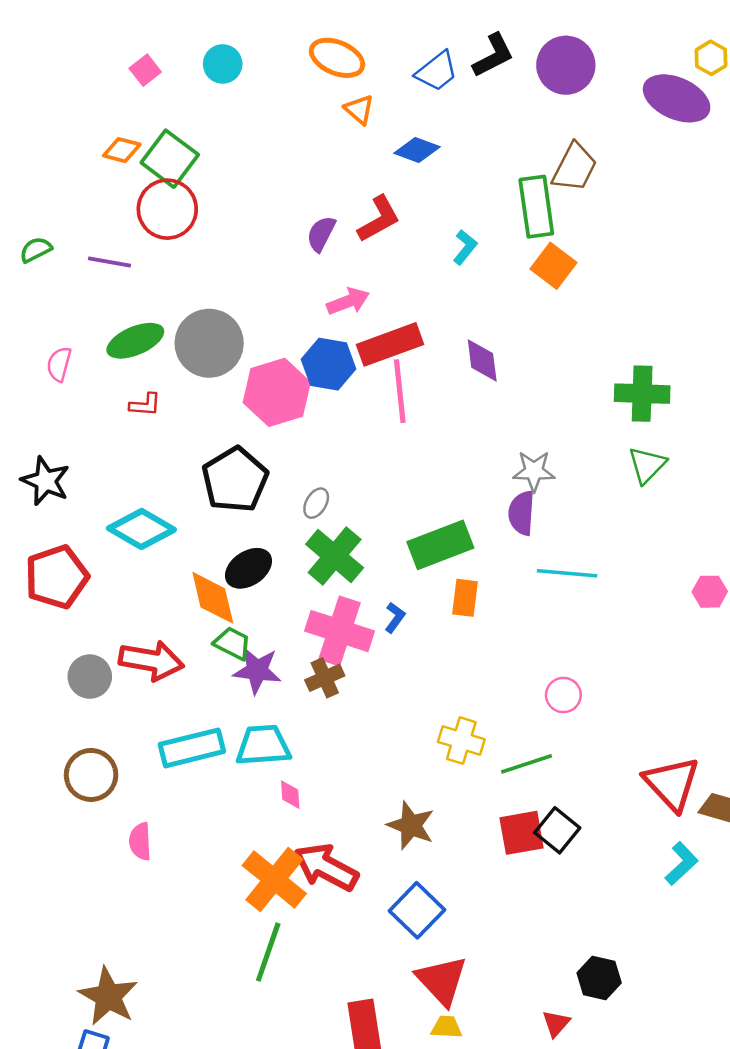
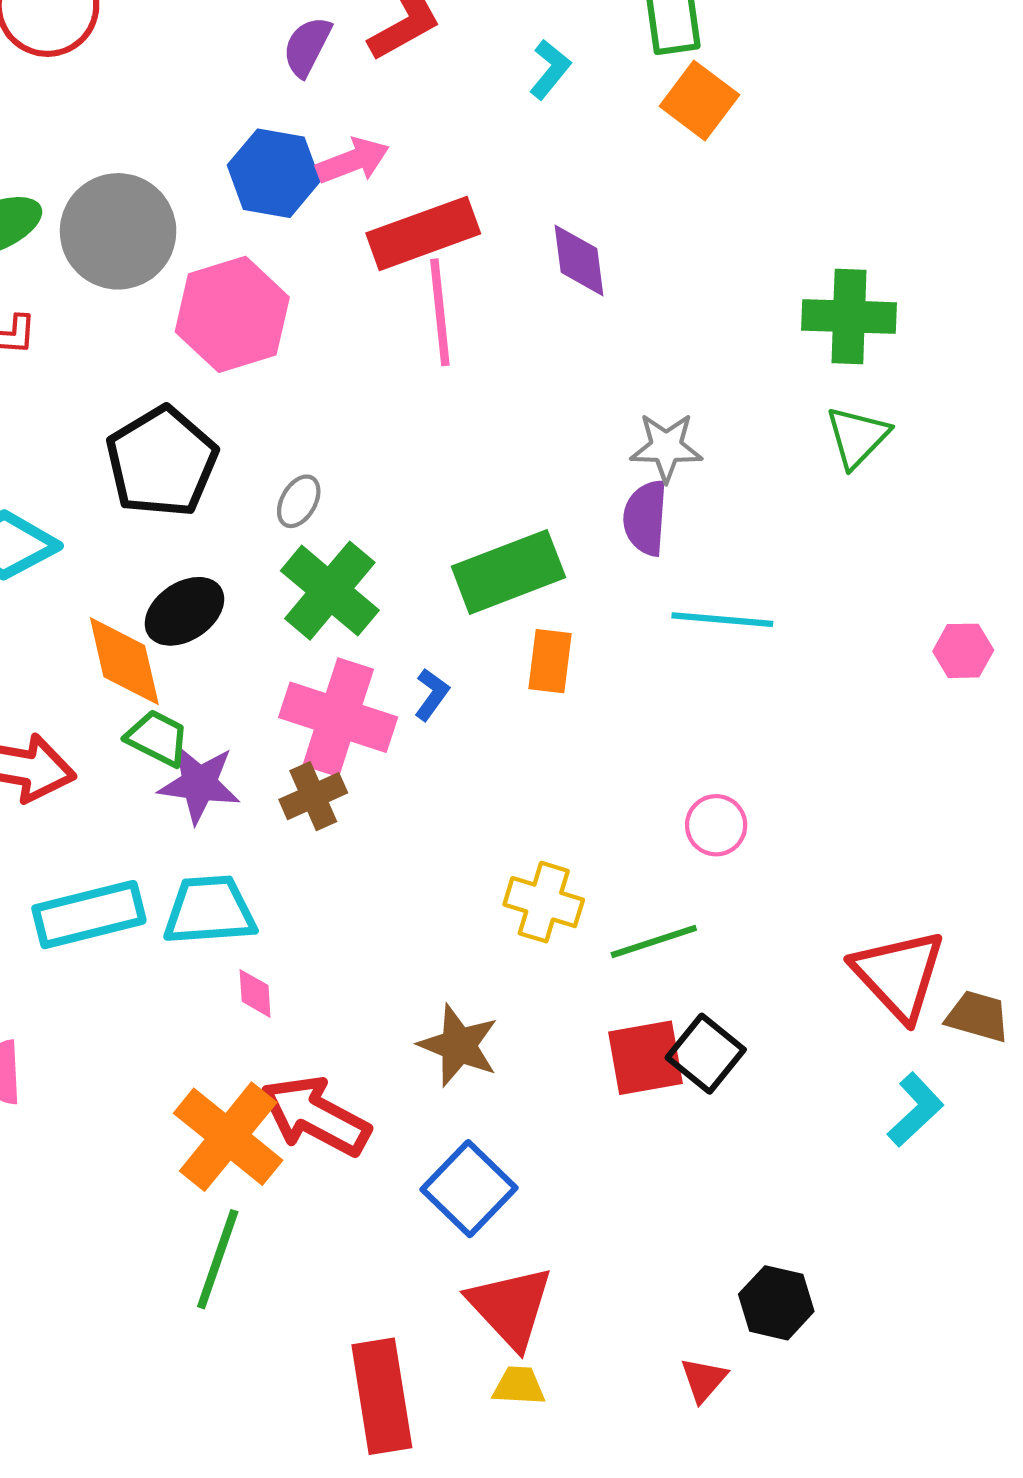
blue hexagon: (328, 364) -> (274, 173), moved

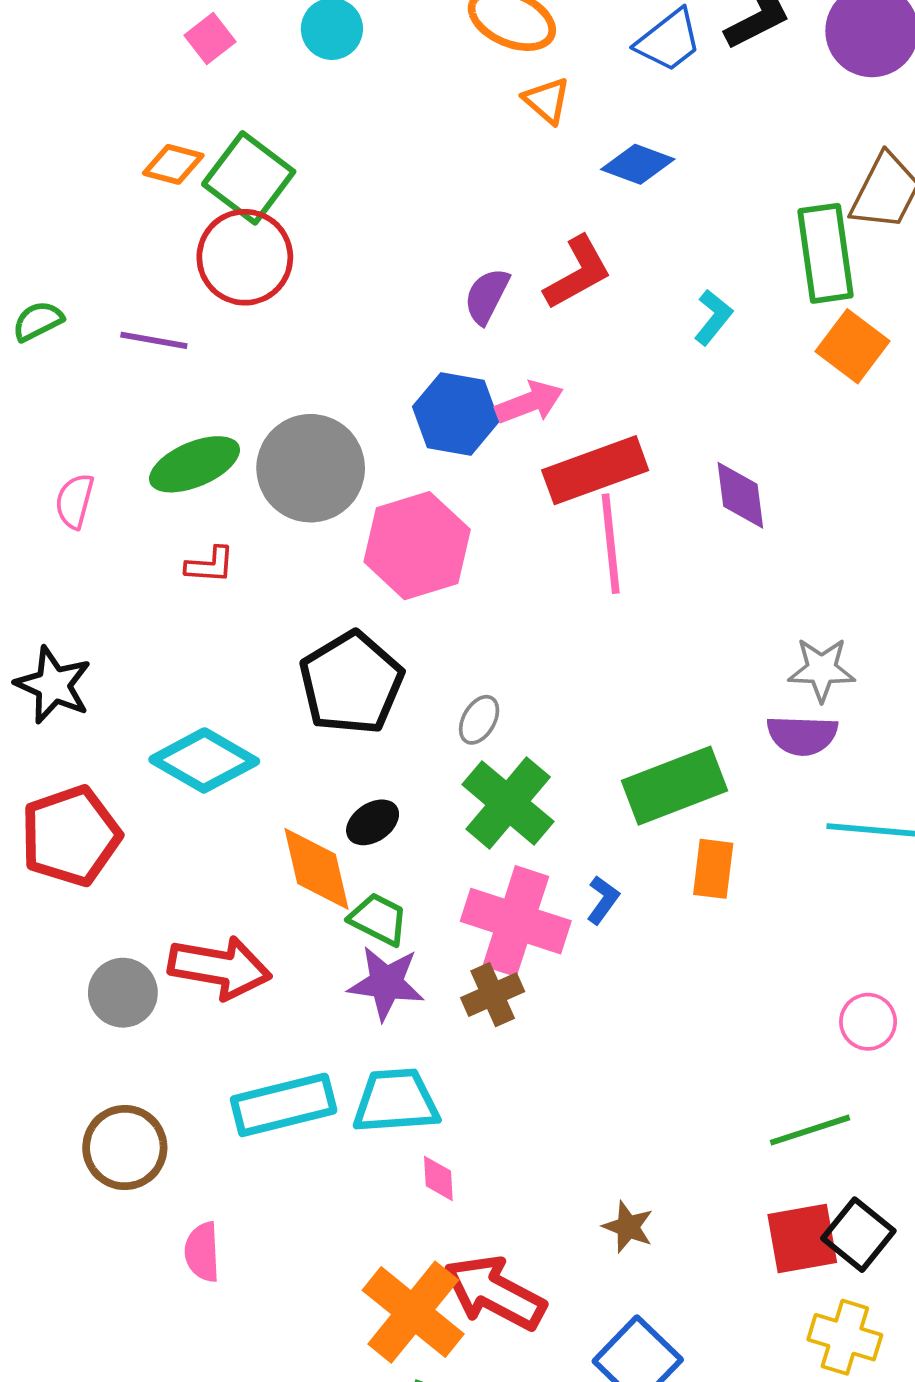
purple semicircle: (645, 518) -> (802, 735), turned -92
black ellipse: (184, 611) -> (373, 822), size x0.7
green trapezoid: (157, 738) -> (378, 919), moved
yellow cross: (544, 902) -> (845, 1337), moved
brown star: (459, 1045) -> (628, 1227), size x0.7

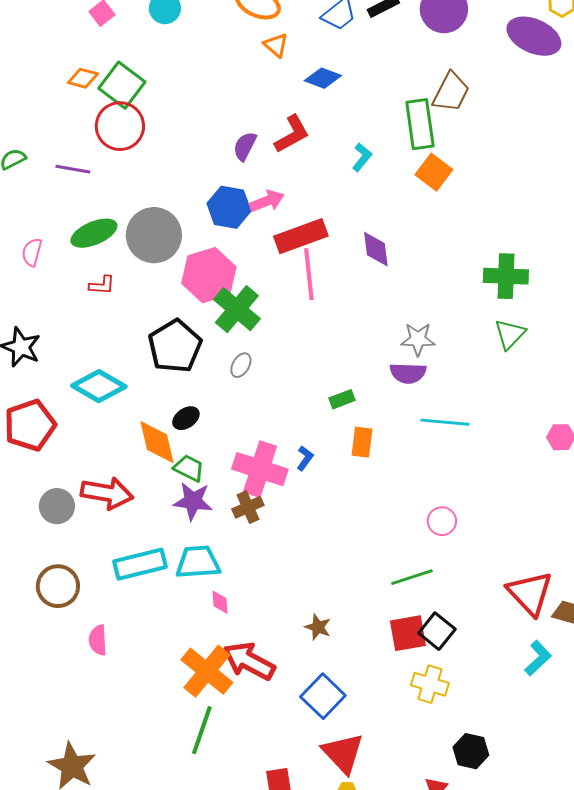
green rectangle: (674, 786) -> (342, 399), size x0.5
green cross: (508, 803) -> (237, 309), moved

